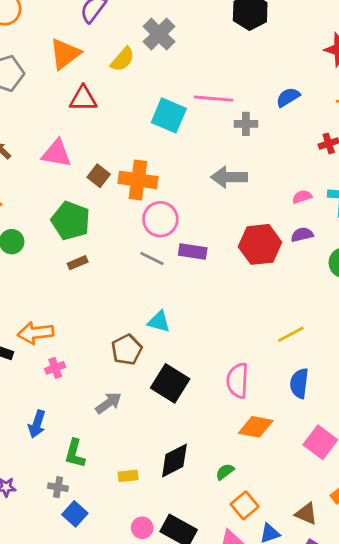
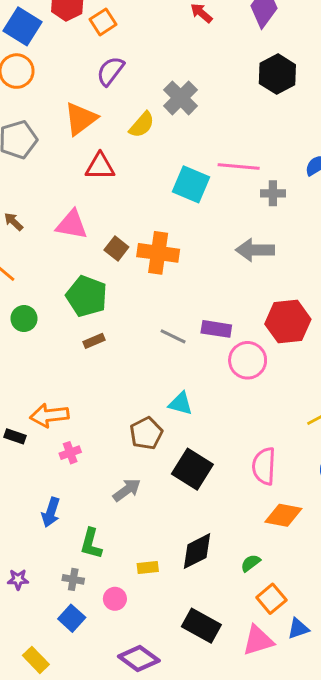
pink circle: (160, 219) -> (248, 360), moved
blue square: (75, 514) -> (72, 618), moved
pink circle: (142, 528) -> (115, 599), moved

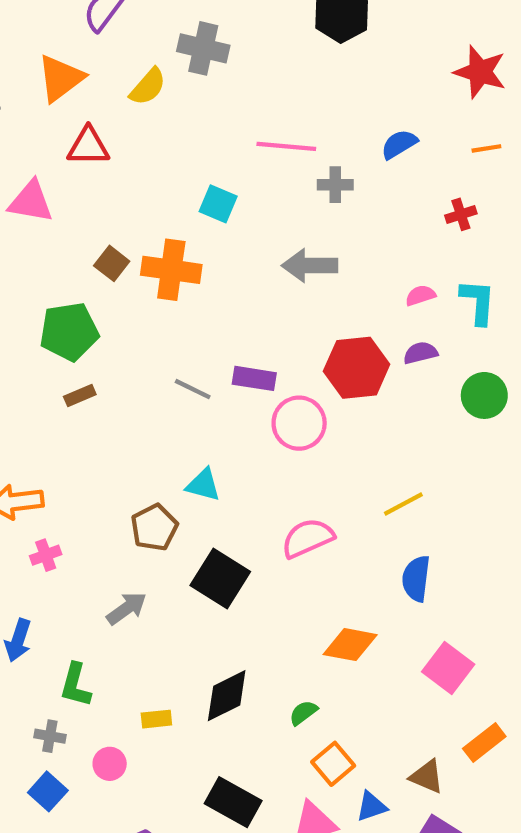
gray cross: (181, 98) -> (203, 48), turned -32
cyan square: (191, 184) -> (218, 204), moved, size x0.7
pink triangle: (72, 225) -> (31, 202), moved
green pentagon: (87, 296) -> (69, 332), turned -30
pink semicircle: (264, 466) -> (308, 538), moved, turned 63

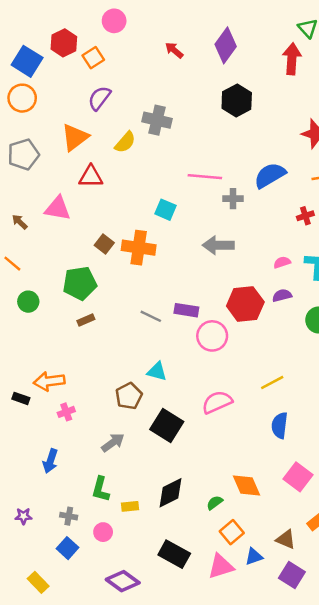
blue semicircle: (399, 144) -> (270, 175), size x1.5
orange diamond: (350, 645) -> (246, 485), moved, turned 56
green L-shape: (75, 685) -> (101, 489), moved

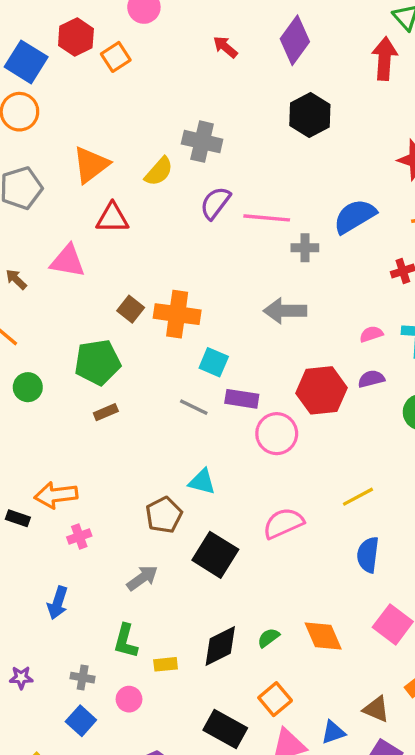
purple semicircle: (99, 98) -> (215, 203), moved
cyan square: (166, 210) -> (214, 362), moved
green semicircle: (215, 503) -> (268, 638), moved
orange square: (232, 532) -> (275, 699), moved

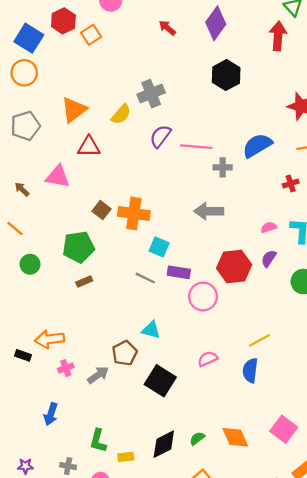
gray cross: (202, 142) -> (151, 94), turned -35
purple semicircle: (371, 379) -> (269, 258), turned -42
pink semicircle: (283, 523) -> (208, 359), size x0.7
blue semicircle: (368, 555) -> (250, 370), moved
gray arrow: (142, 578) -> (98, 375), moved

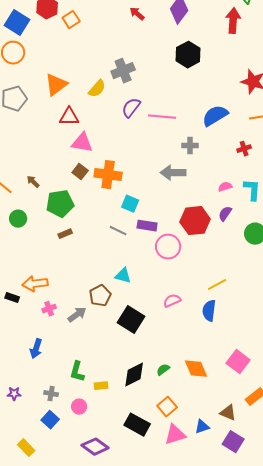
gray cross: (223, 167) -> (190, 146), moved
pink triangle: (58, 177) -> (82, 143), moved
brown arrow: (22, 189) -> (33, 182), moved

